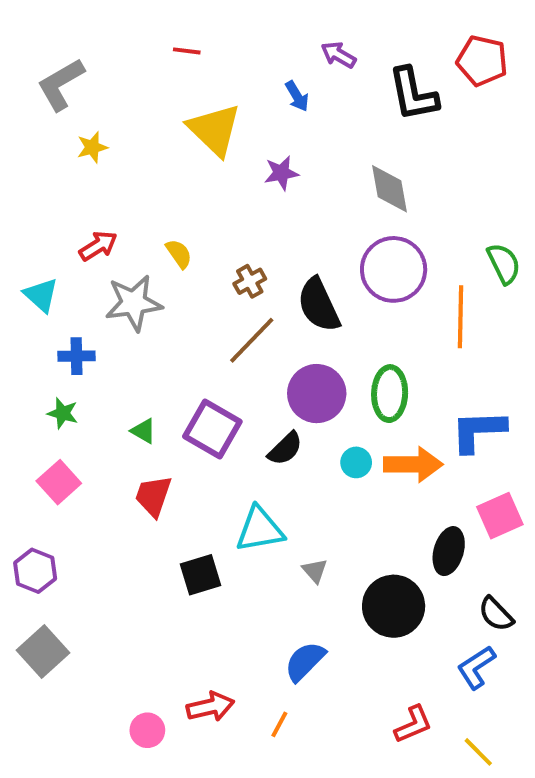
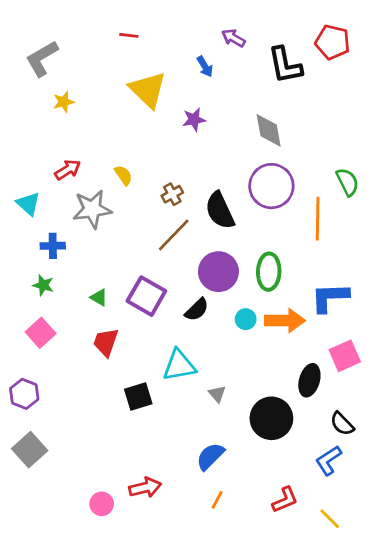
orange line: (279, 724) -> (217, 500), moved

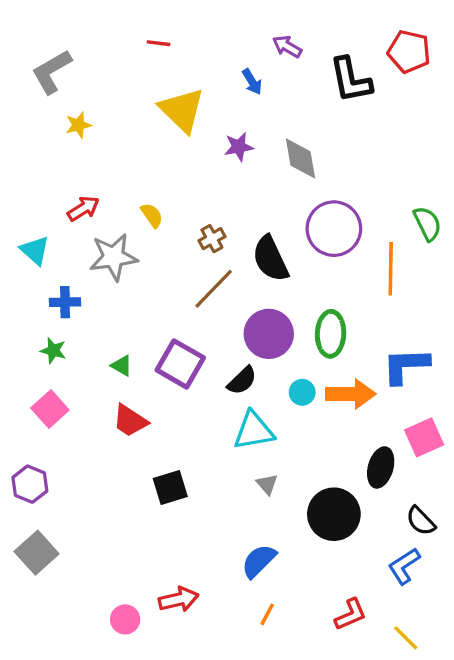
gray diamond: (269, 130) -> (300, 158), moved
red trapezoid: (106, 342) -> (130, 421), turned -76
cyan triangle: (179, 365) -> (254, 431), moved

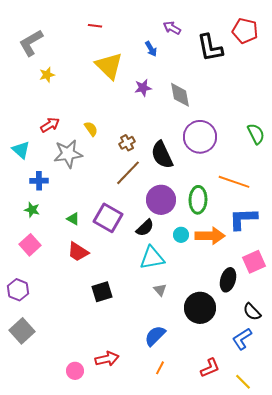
orange line: (391, 269) -> (234, 182), moved, turned -72

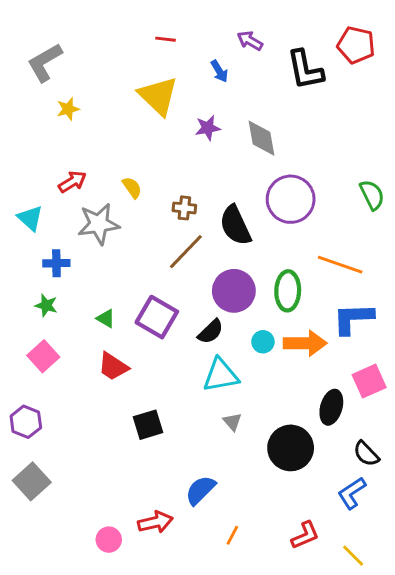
red line: (95, 26) -> (165, 39), moved
brown cross: (127, 143) -> (184, 208), turned 35
blue semicircle: (155, 336) -> (200, 490), moved

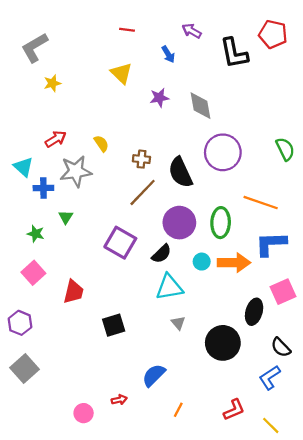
yellow triangle: (158, 96) -> (121, 73), size x0.7
blue cross: (56, 263) -> (43, 188), moved
green triangle: (106, 318) -> (66, 217), moved, turned 32
red trapezoid: (113, 366) -> (73, 292), moved, turned -110
red arrow: (155, 522) -> (119, 400), size x0.6

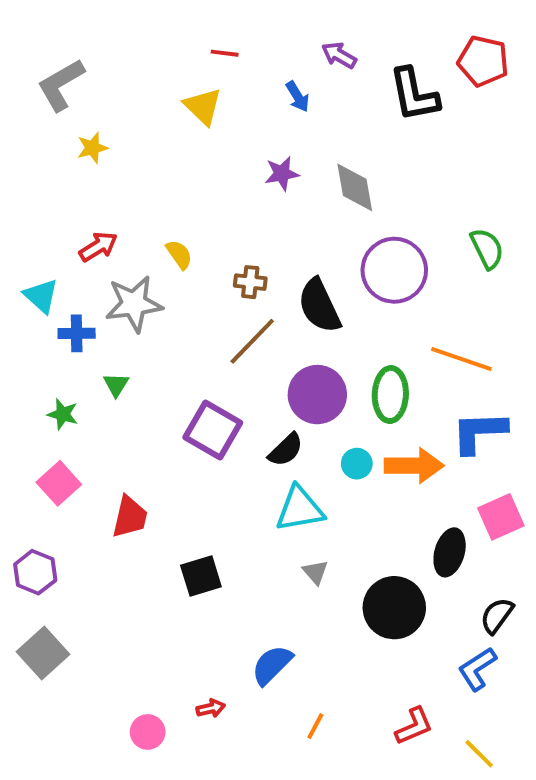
yellow triangle: (121, 73) -> (203, 106), moved
green semicircle: (285, 149) -> (487, 249), moved
black semicircle: (281, 347) -> (497, 616), turned 80

